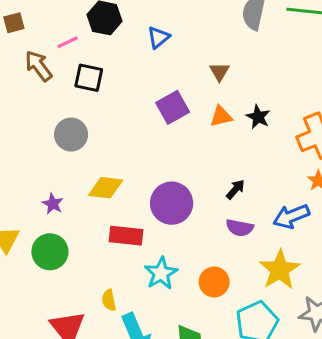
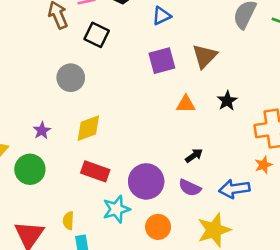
brown triangle: (219, 72) -> (205, 56), size x1.5
purple square: (173, 107) -> (162, 61), moved
orange triangle: (221, 116) -> (186, 104), moved
yellow diamond: (106, 188) -> (88, 128), turned -40
purple circle: (172, 203) -> (146, 181), moved

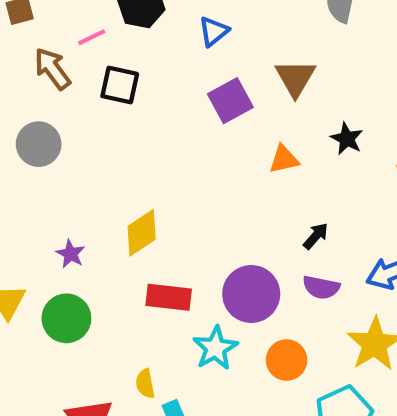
gray circle: (71, 78) -> (39, 144), moved

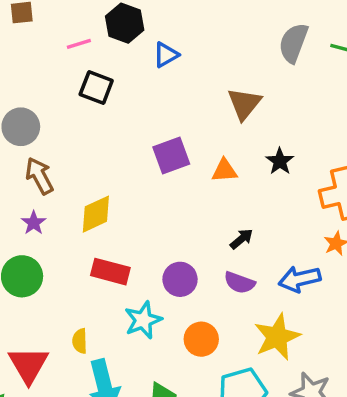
blue triangle: (214, 31) -> (166, 55), moved
brown arrow: (52, 69) -> (39, 176), moved
purple square: (230, 101) -> (171, 155), moved
purple circle: (251, 294) -> (180, 279), size x0.7

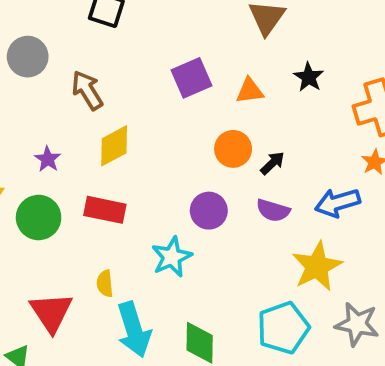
brown arrow: (39, 176) -> (87, 90), moved
red rectangle: (110, 272) -> (105, 210), moved
orange circle: (201, 339) -> (233, 149), moved

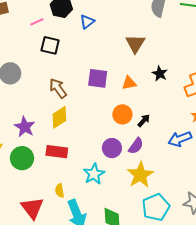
purple square: (191, 78) -> (98, 78), turned 35
brown arrow: (87, 90) -> (58, 88), moved
purple star: (48, 159) -> (25, 127), size x1.5
purple semicircle: (273, 210) -> (136, 146), moved, turned -66
yellow star: (317, 266) -> (140, 175), moved

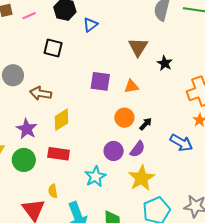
pink line: (37, 22) -> (29, 16), moved
black star: (160, 74) -> (165, 63), moved
brown arrow: (58, 88) -> (41, 93), moved, turned -45
blue arrow: (180, 139) -> (181, 143), turned -130
yellow semicircle: (60, 191) -> (53, 191), moved

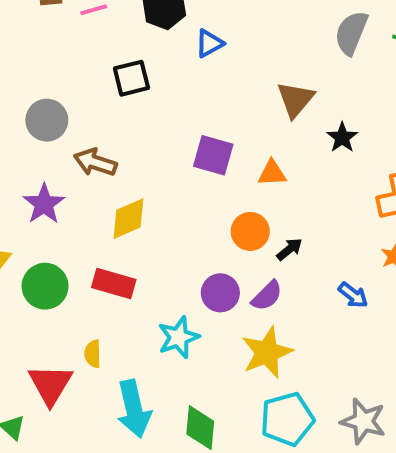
black square: (53, 48) -> (131, 78), turned -36
purple star: (27, 129) -> (44, 204), moved
blue arrow: (181, 143) -> (353, 295), size x0.7

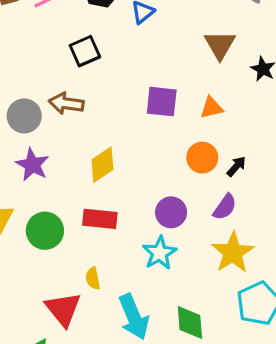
gray circle: (47, 120) -> (24, 116), moved
brown arrow: (95, 162) -> (66, 103), moved
purple circle: (220, 293) -> (171, 212), moved

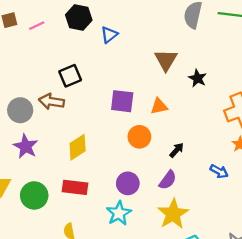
black square: (85, 51) -> (70, 76), moved
orange circle: (202, 158) -> (139, 137), moved

